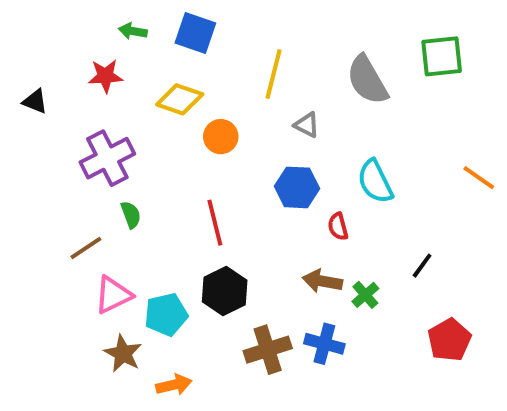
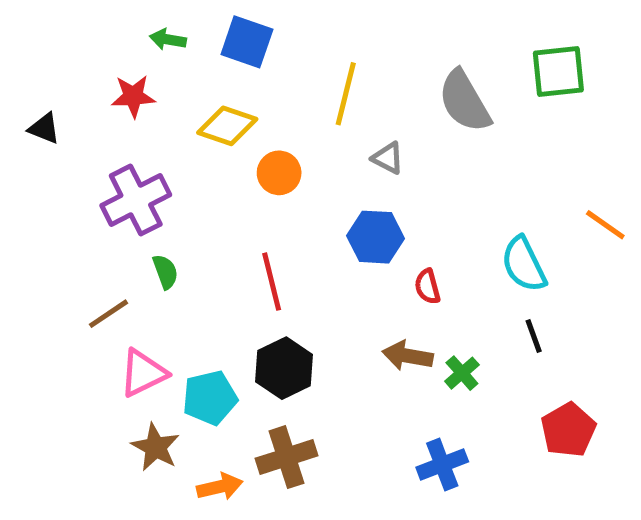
cyan semicircle: (375, 182) -> (524, 264), moved
black line: (422, 266) -> (534, 336), turned -56
blue cross: (324, 344) -> (442, 464), moved, turned -36
brown cross: (268, 350) -> (286, 457), moved

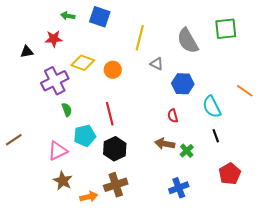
yellow diamond: (227, 126) -> (83, 63), moved
black triangle: (44, 128) -> (27, 52), moved, turned -32
blue hexagon: (375, 237) -> (183, 84), moved
brown line: (109, 314) -> (14, 140), moved
cyan pentagon: (210, 398) -> (85, 136), moved

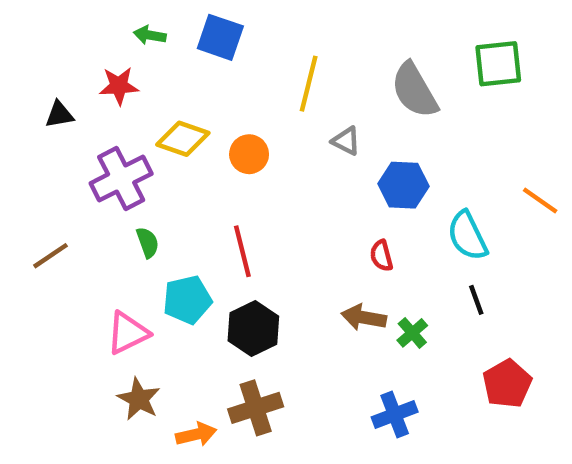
brown line: (14, 140) -> (50, 256), moved

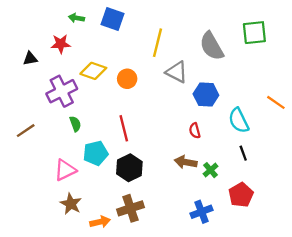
gray triangle: (346, 141) -> (177, 72), size x1.5
red pentagon: (507, 384) -> (241, 195), moved

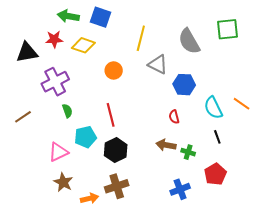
green arrow: (76, 18) -> (68, 16), size x1.5
black triangle: (30, 58) -> (27, 52), size x1.6
yellow diamond: (93, 71) -> (83, 45), moved
orange line: (276, 102) -> (242, 104), moved
green cross: (210, 170) -> (188, 152), turned -32

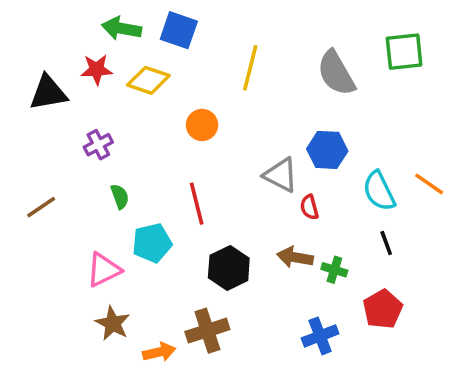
gray triangle: (158, 64) -> (281, 175), moved
purple cross: (55, 82) -> (98, 145), size x0.6
black hexagon: (116, 150) -> (229, 268), moved

